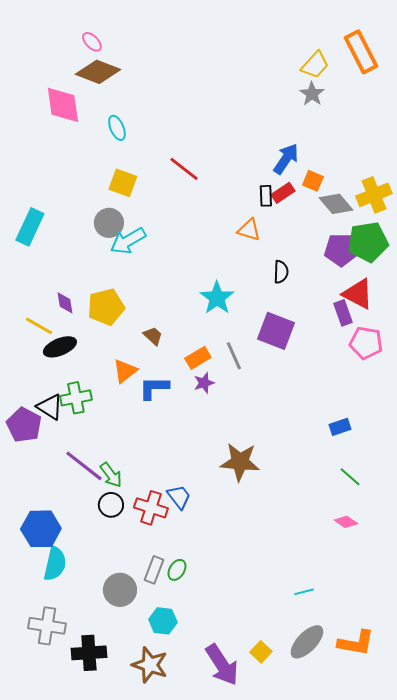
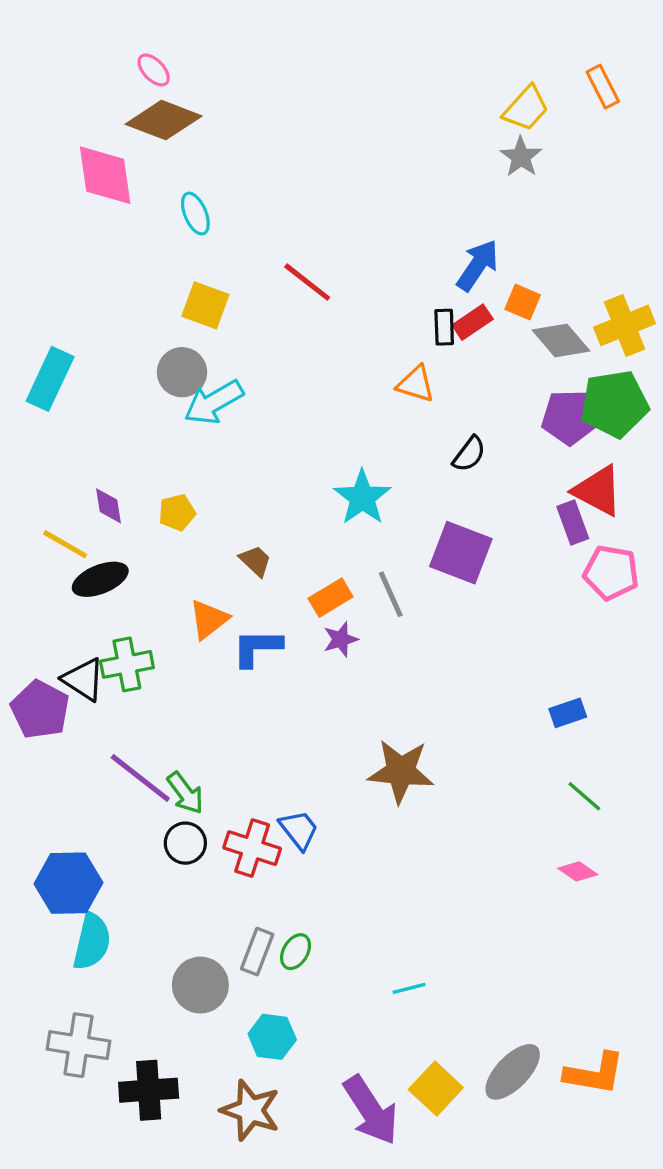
orange rectangle: (361, 52) -> (603, 87), size x0.6
black semicircle: (281, 272) -> (469, 454), turned 35
yellow pentagon: (106, 307) -> (177, 512), size x0.6
cyan line: (304, 592) -> (409, 988), moved
yellow square: (261, 652) -> (436, 1089), size x1.4

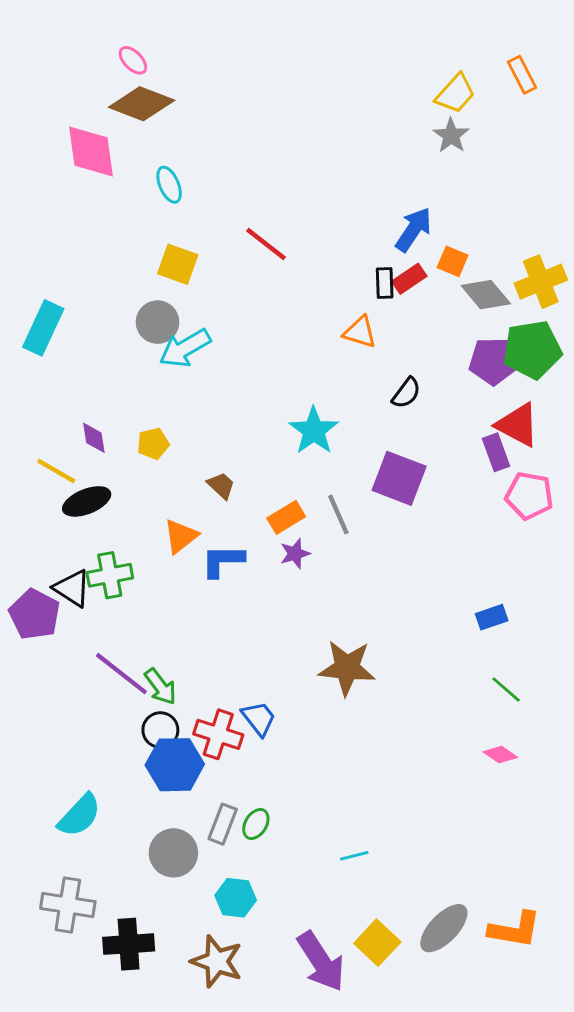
blue hexagon: (68, 883) -> (175, 765), moved
cyan semicircle: (92, 942) -> (79, 815), turned 30

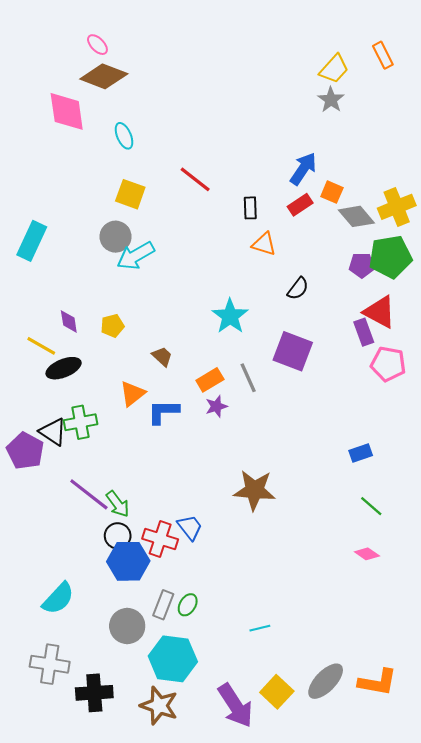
black rectangle: (385, 283) -> (250, 208), moved
purple pentagon: (493, 361) -> (362, 265), size x0.7
cyan hexagon: (236, 898) -> (173, 659), size x1.6

